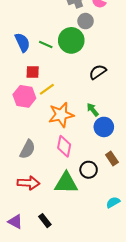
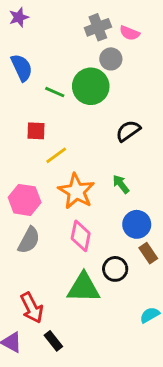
blue semicircle: (22, 42) -> (22, 68), moved
pink hexagon: (24, 96) -> (25, 200), moved
orange star: (61, 115) -> (76, 191), turned -30
blue circle: (104, 127) -> (137, 224), moved
red arrow: (28, 183) -> (32, 308), moved, turned 60

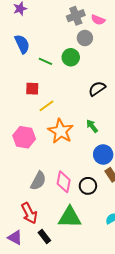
green circle: (91, 86) -> (71, 57), size x0.7
pink diamond: (81, 236) -> (64, 182), moved
gray semicircle: (29, 240) -> (38, 181), moved
green triangle: (84, 288) -> (70, 217), moved

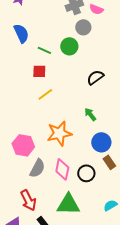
red square: (32, 89) -> (39, 71), moved
orange star: (61, 131) -> (59, 133), moved, turned 30
pink hexagon: (24, 137) -> (23, 145), moved

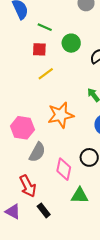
green circle: (69, 46) -> (71, 43), moved
pink diamond: (62, 169) -> (64, 169), moved
green triangle: (68, 204) -> (80, 196), moved, size x0.7

